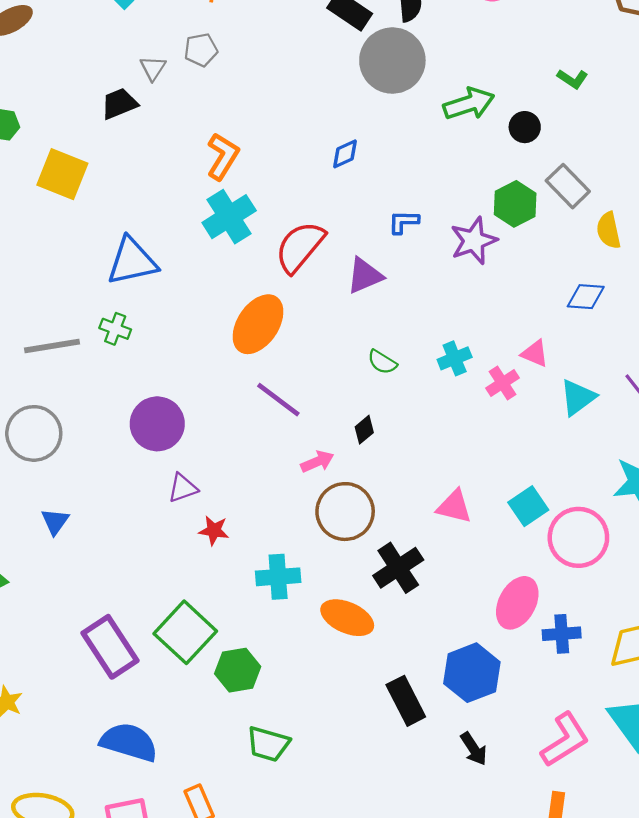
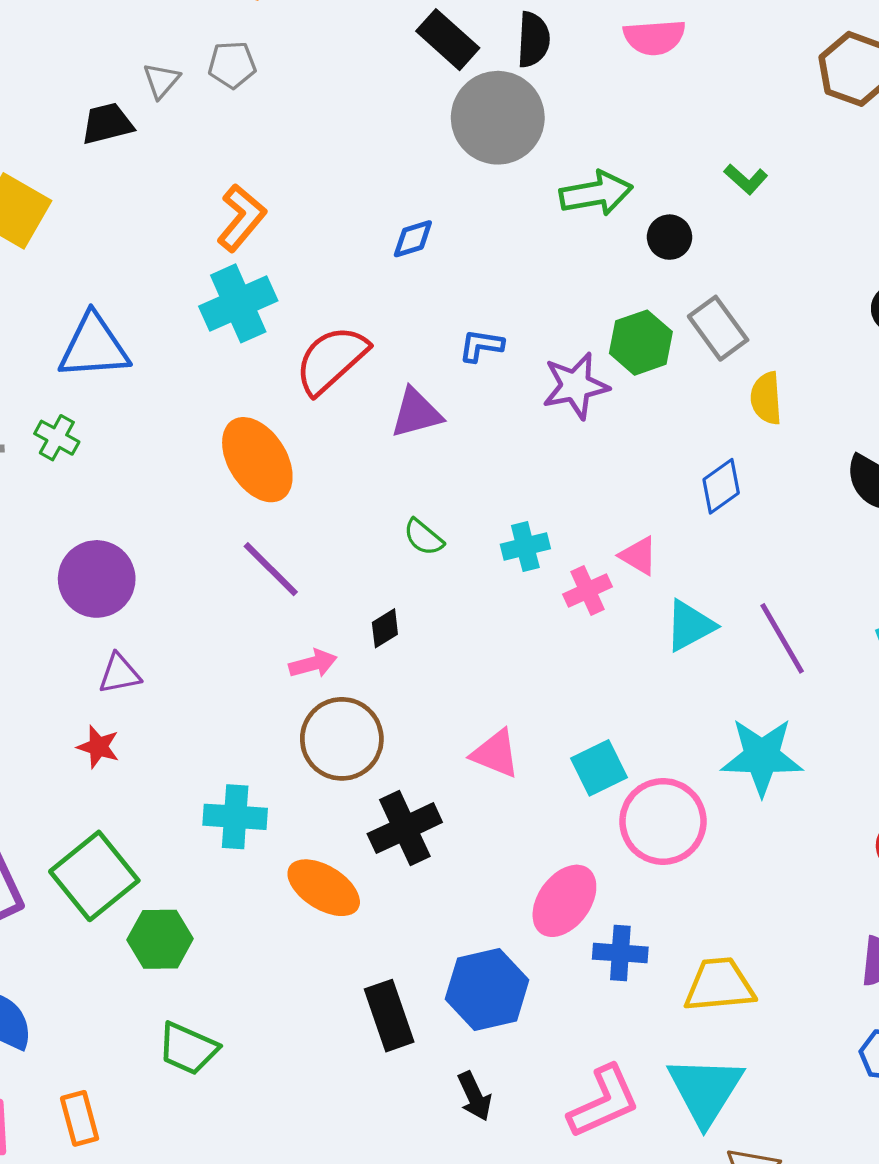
blue diamond: (586, 297) -> (721, 486), turned -48
orange ellipse: (258, 324) -> (257, 460), turned -74
red star: (214, 530) -> (98, 747), moved

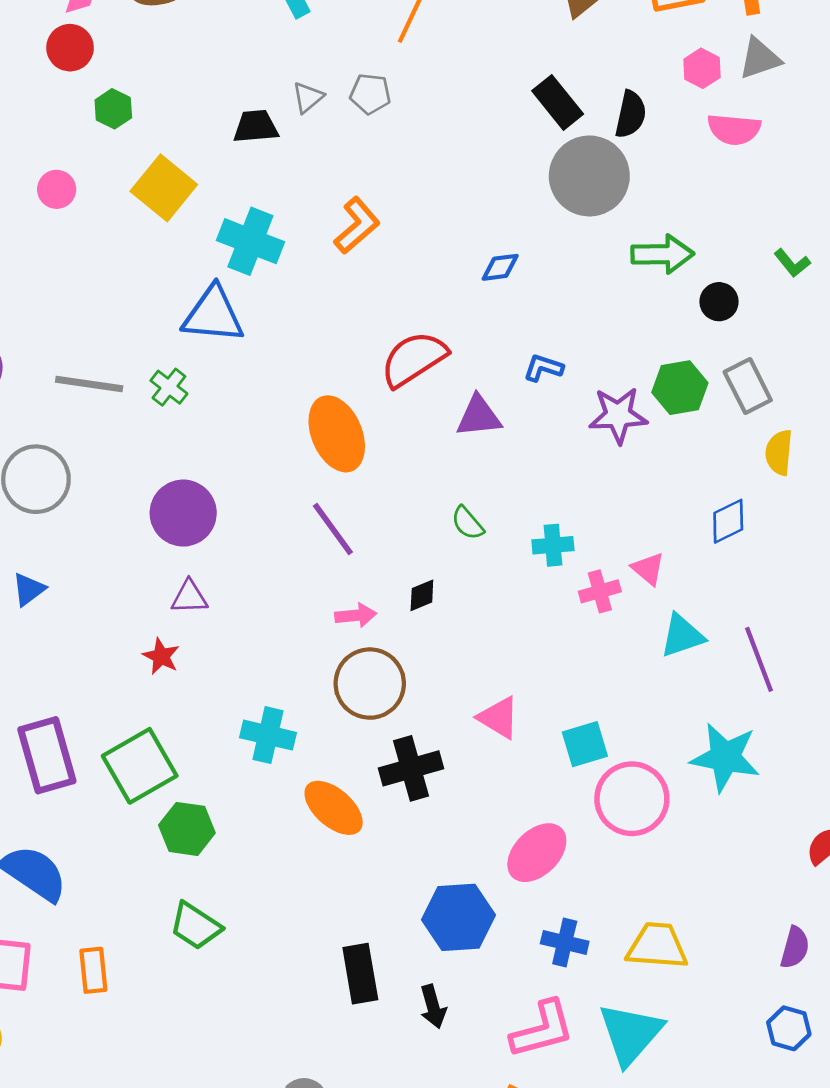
cyan cross: (238, 303) -> (250, 241), moved, turned 36
blue cross: (620, 953) -> (565, 943), moved
black rectangle: (389, 1016) -> (360, 974), moved

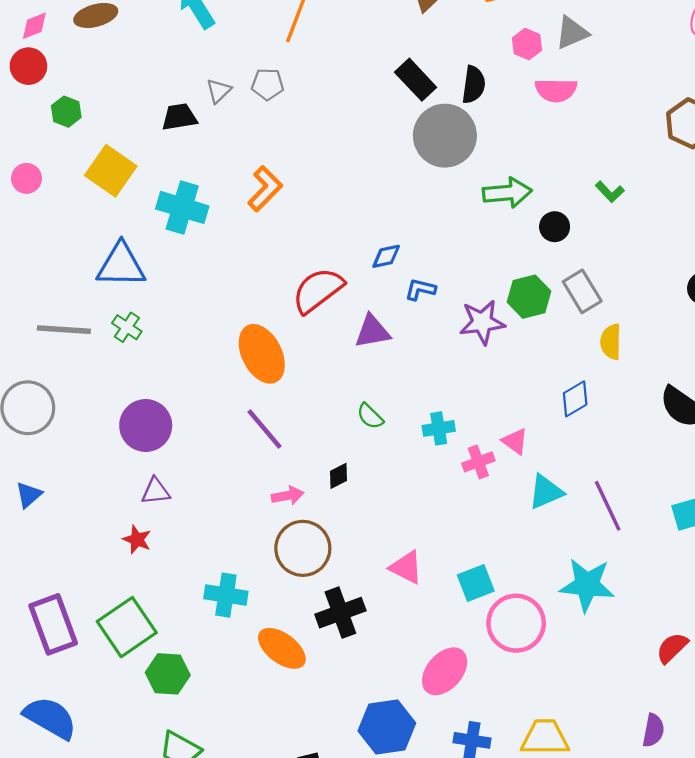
blue diamond: (500, 267) -> (386, 256), moved
blue triangle: (213, 315) -> (121, 265), moved

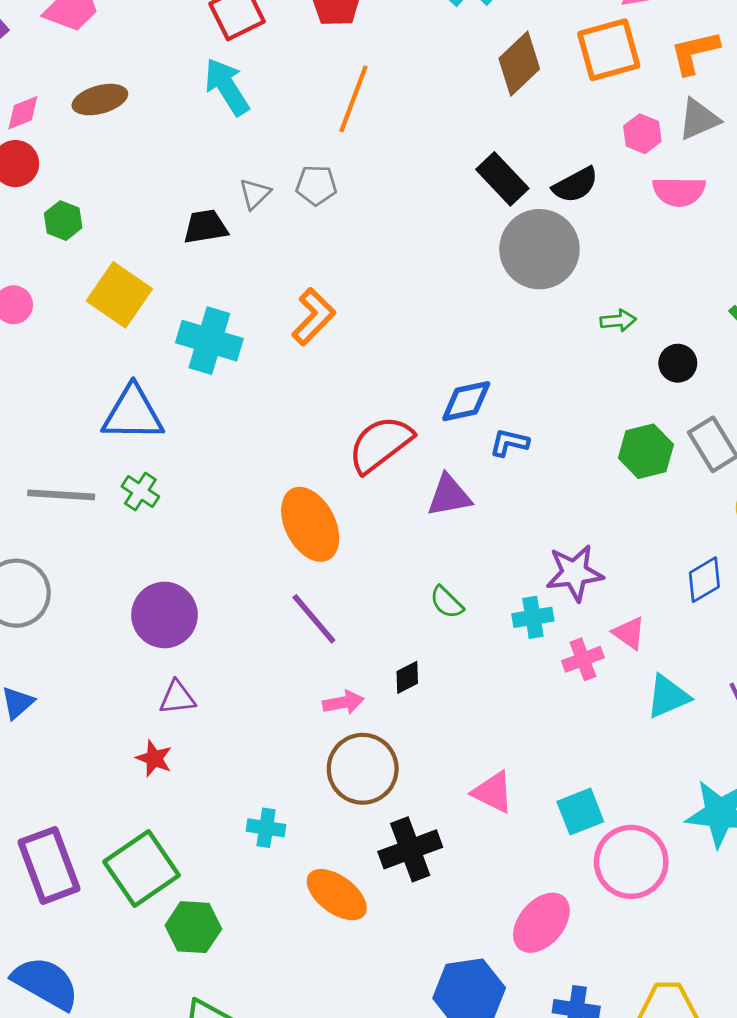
black semicircle: (474, 85) -> (575, 185), turned 54
green arrow: (507, 193) -> (618, 321), size x0.6
blue diamond: (386, 256) -> (466, 401), size x1.4
purple star: (482, 322) -> (575, 573), moved
cyan cross: (226, 595) -> (266, 828), size x0.7

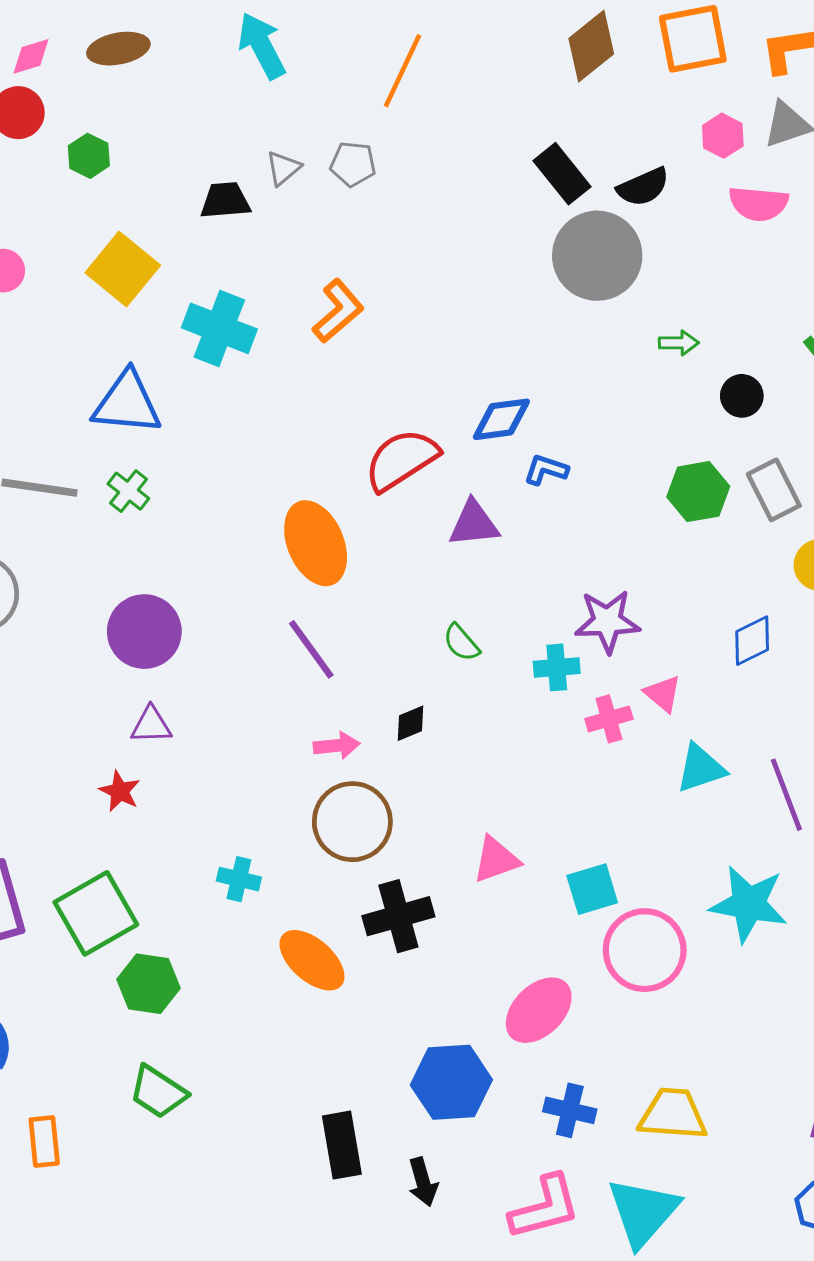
green hexagon: (63, 221) -> (89, 156), moved
pink triangle: (493, 792) -> (496, 860), turned -51

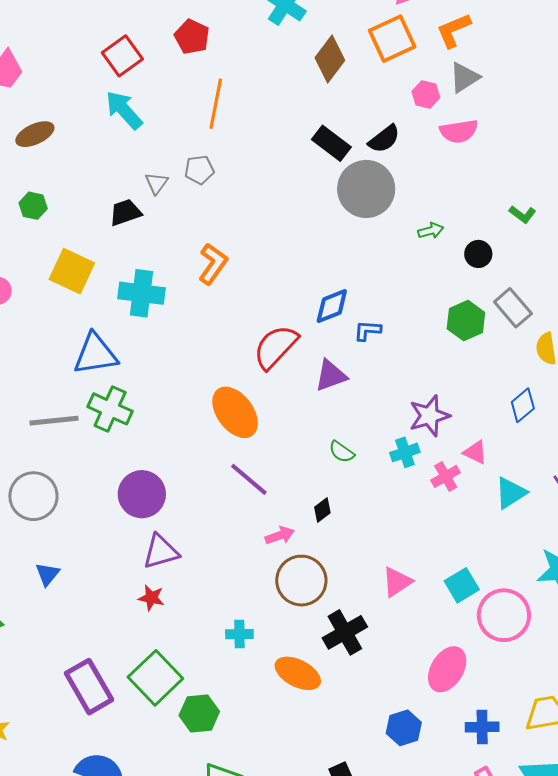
green cross: (128, 491) -> (110, 409), size x1.6
purple triangle: (151, 725) -> (161, 552), size x1.4
blue hexagon: (451, 1082) -> (404, 728), size x0.7

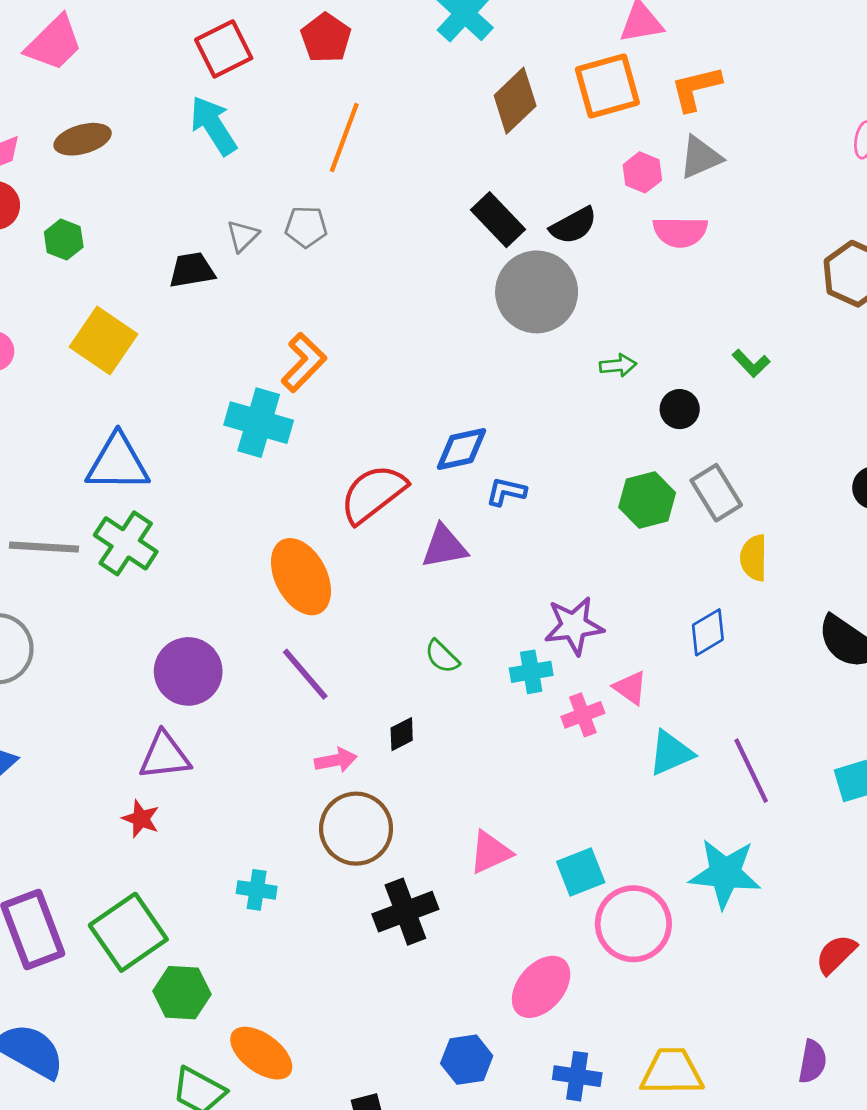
cyan cross: (142, 293) -> (259, 423), moved
purple circle: (142, 494) -> (188, 671), moved
orange ellipse: (298, 673) -> (261, 1053), moved

